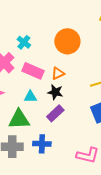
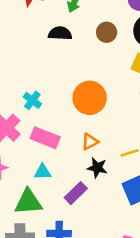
orange triangle: (58, 73) -> (90, 142), moved
black star: (55, 92) -> (97, 168), moved

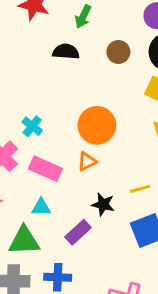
orange triangle: (90, 142) -> (87, 161), moved

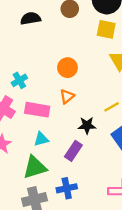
orange circle: (97, 125) -> (67, 68), size x0.7
cyan cross: (32, 126) -> (19, 80), turned 35

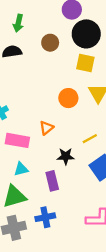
orange circle: (67, 68) -> (68, 98), moved
purple rectangle: (73, 151) -> (52, 181), turned -48

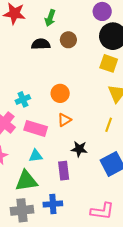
brown circle: (50, 43) -> (68, 40), moved
orange circle: (68, 98) -> (60, 93), moved
yellow line: (90, 139) -> (109, 125), moved, turned -48

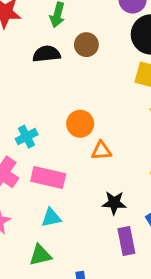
orange triangle: (64, 120) -> (101, 151), moved, turned 32
purple rectangle: (64, 171) -> (126, 241), moved
green triangle: (26, 181) -> (40, 255), size x0.7

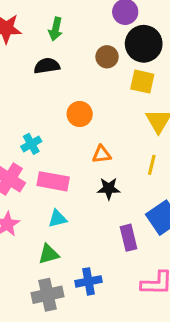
brown circle: (86, 45) -> (107, 57), moved
orange circle: (80, 124) -> (80, 114), moved
black star: (114, 203) -> (109, 189), moved

